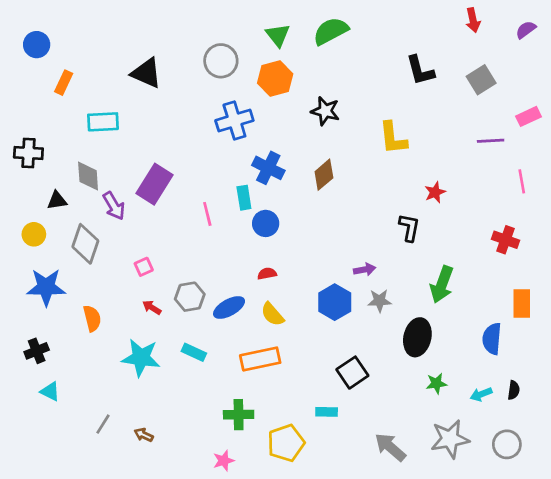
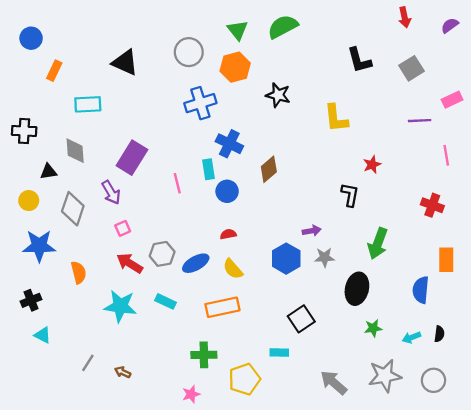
brown diamond: (324, 175) -> (269, 169), moved
purple arrow: (114, 206) -> (111, 192), moved
red arrow: (152, 307) -> (130, 263), size x1.6

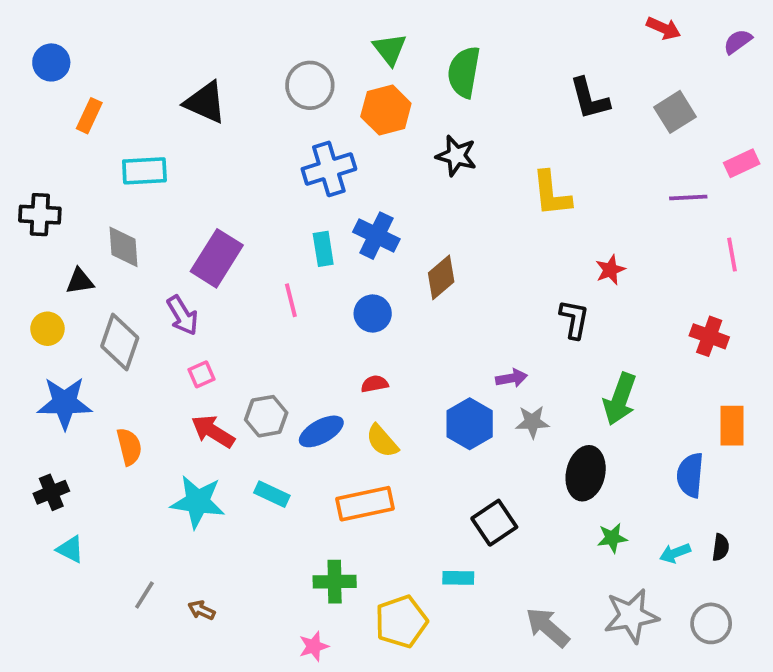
red arrow: (404, 17) -> (664, 28), turned -54
green semicircle: (283, 27) -> (464, 72), moved, turned -52
cyan rectangle: (208, 169) -> (323, 249), moved

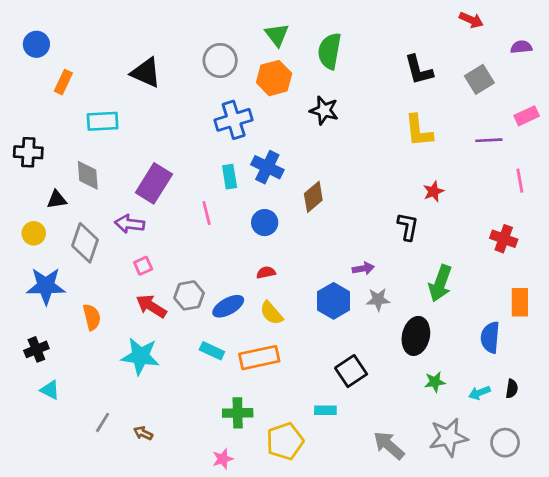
purple semicircle: (738, 42) -> (521, 47), moved, turned 30
yellow L-shape: (551, 194) -> (419, 131), moved
purple arrow: (182, 315) -> (130, 224), turned 128
cyan rectangle: (272, 494) -> (212, 351), moved

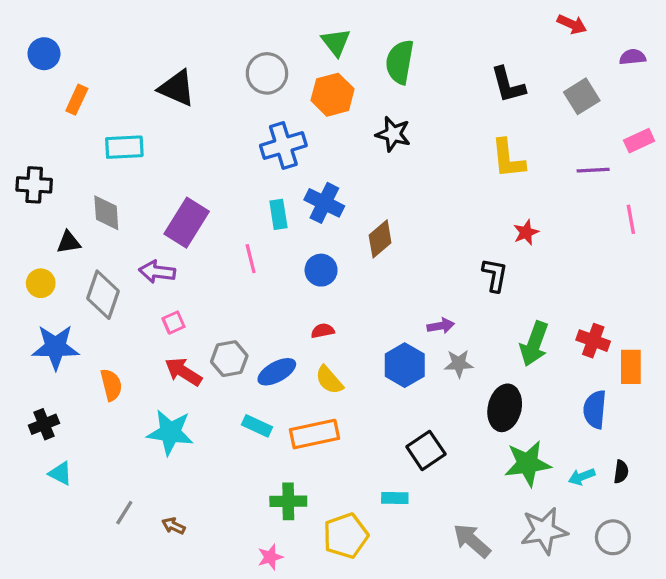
red cross: (504, 239) -> (593, 341), moved
green star: (435, 382) -> (528, 464), size x1.8

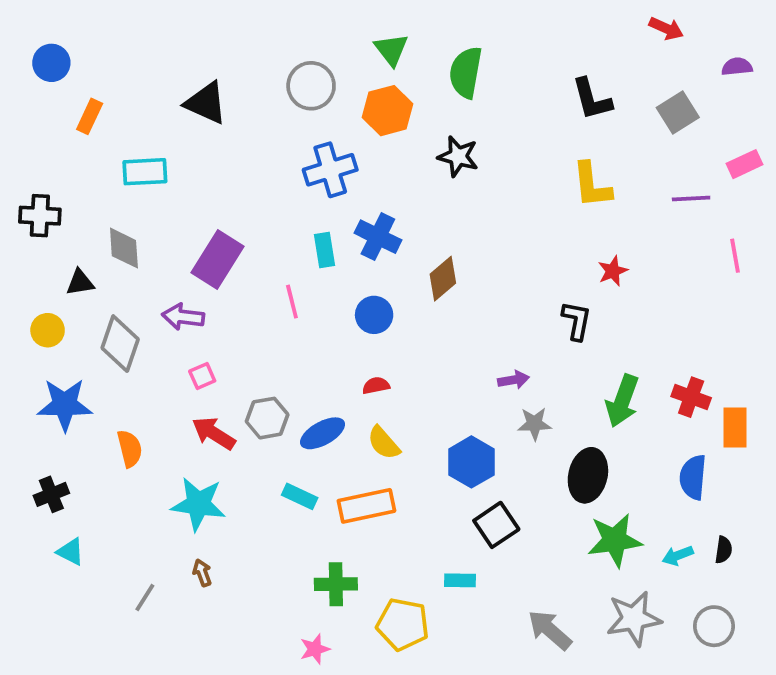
blue hexagon: (405, 365) -> (471, 462), moved
brown arrow: (174, 526) -> (202, 573), moved, turned 45
yellow pentagon: (346, 536) -> (403, 624), turned 30

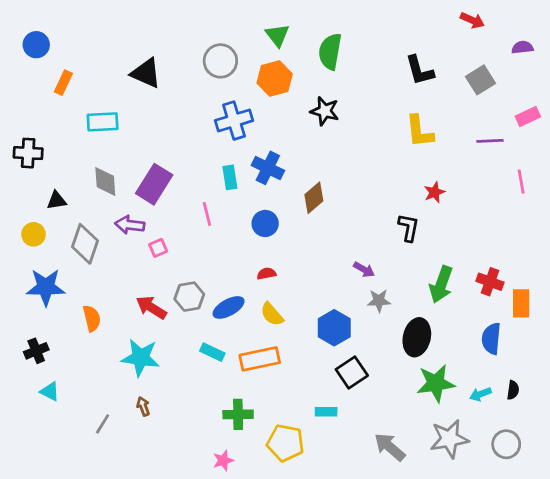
gray diamond: (124, 248) -> (105, 181), moved
pink square: (202, 376) -> (158, 248), moved
purple arrow: (513, 380) -> (364, 270), turned 40

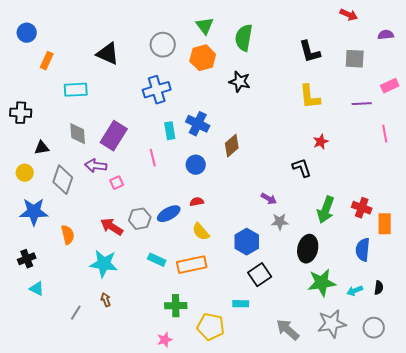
gray square: (480, 80) -> (355, 59), turned 35
blue cross: (234, 121) -> (157, 90), moved
black L-shape: (409, 228) -> (302, 168), turned -30
blue ellipse: (229, 307) -> (169, 214), moved

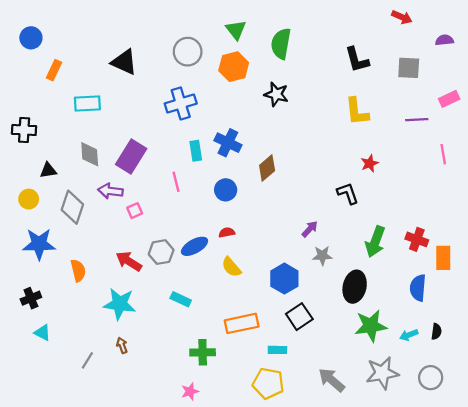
purple arrow: (269, 199) -> (310, 229), turned -77
orange rectangle: (192, 265) -> (242, 323), moved
yellow pentagon: (211, 327) -> (268, 383), moved

